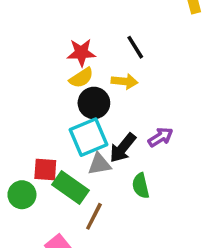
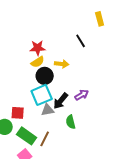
black line: (135, 47) -> (81, 41), moved
green rectangle: (71, 188) -> (27, 136), moved

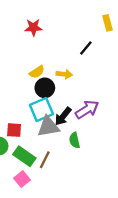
black line: (81, 41) -> (86, 48), turned 72
red star: (38, 48) -> (33, 27), moved
purple arrow: (82, 95) -> (87, 110), size x1.5
gray triangle: (48, 110) -> (48, 127), size x1.5

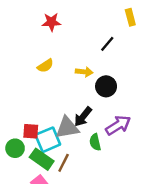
yellow semicircle: (37, 72) -> (45, 66), moved
black circle: (45, 88) -> (106, 86), moved
cyan square: (41, 110) -> (48, 140), moved
purple arrow: (87, 110) -> (118, 125), moved

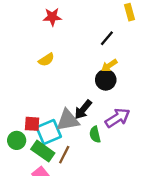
yellow arrow: (84, 72) -> (109, 66), moved, turned 140

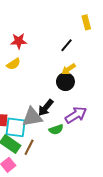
red star: (52, 17) -> (19, 41), moved
cyan square: (49, 132) -> (16, 127), turned 30
green semicircle: (95, 134) -> (56, 129), turned -96

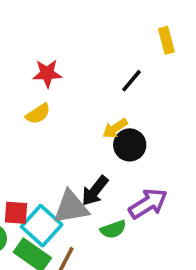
yellow arrow: (69, 69) -> (115, 128), moved
cyan square: (16, 127) -> (42, 226), turned 35

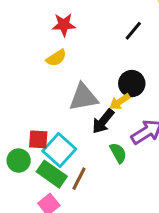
yellow arrow: (115, 128) -> (120, 102), moved
gray triangle: (71, 207) -> (83, 97), moved
green semicircle: (113, 229) -> (118, 153), turned -100

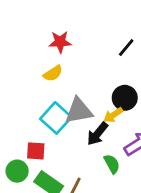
cyan square: (59, 150) -> (56, 118), moved

